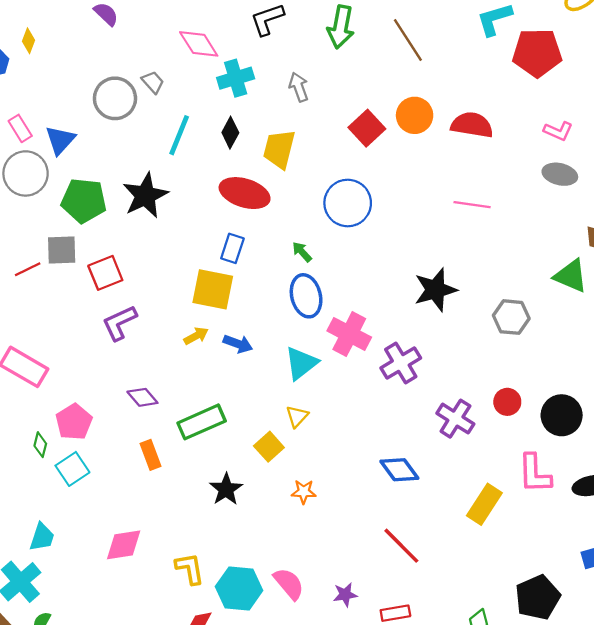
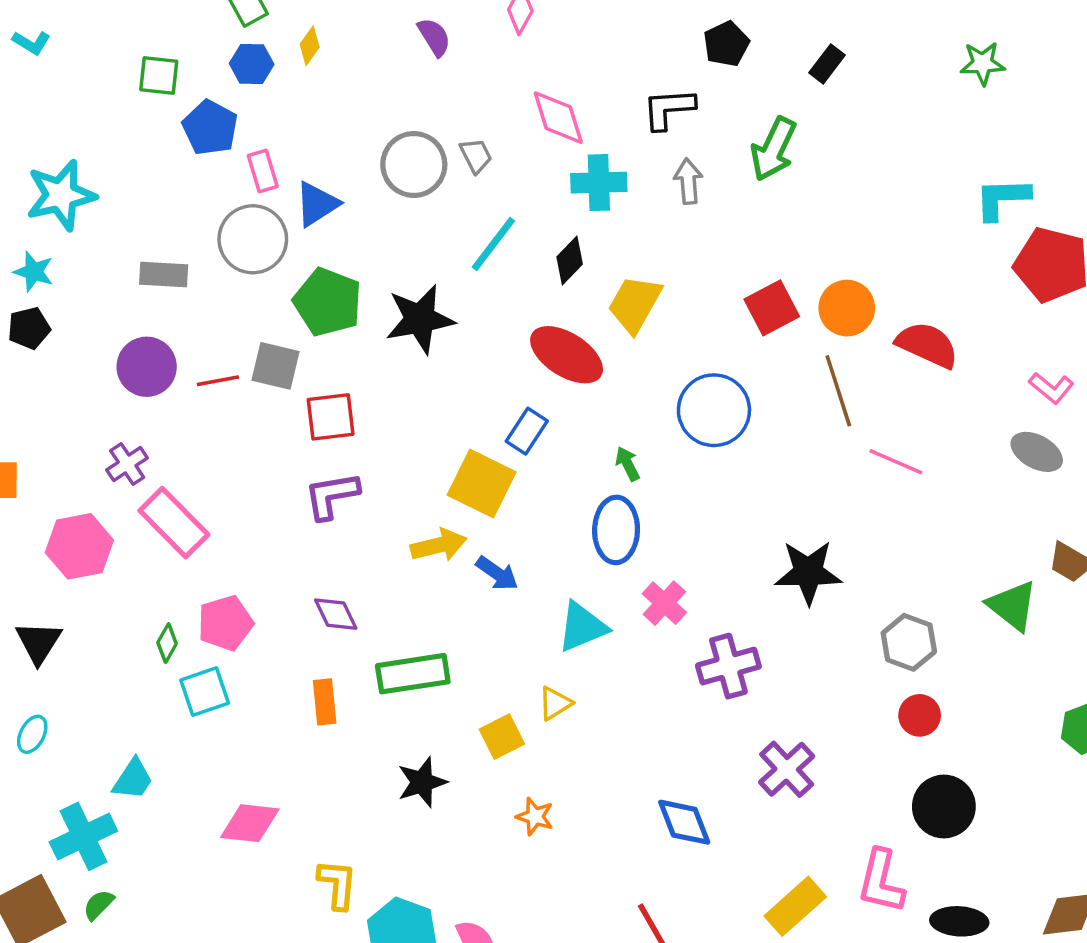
brown line: (408, 40) -> (838, 391), moved
gray arrow: (299, 87) -> (688, 181), moved
pink cross: (349, 334) -> (664, 603), size x0.7
yellow arrow: (196, 336) -> (439, 545), size x1.4
red circle: (507, 402) -> (920, 715), moved

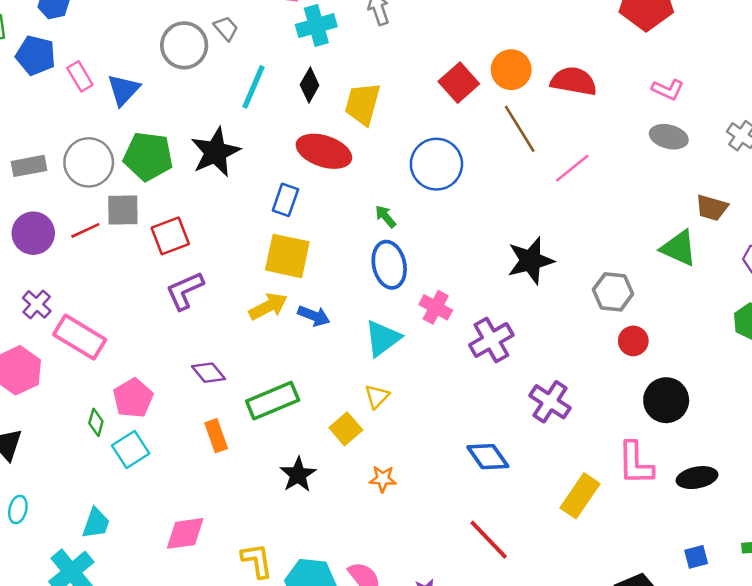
gray circle: (253, 239) -> (89, 162), moved
blue rectangle: (527, 431) -> (285, 200), moved
pink line: (896, 462) -> (572, 168), turned -48

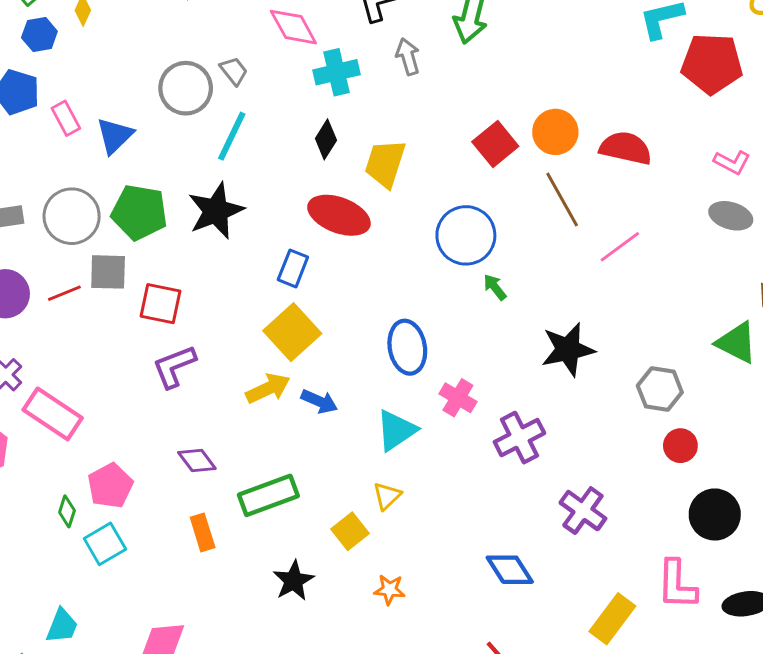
cyan line: (254, 87) -> (232, 136), moved
green arrow: (386, 217) -> (495, 287), moved
red square: (170, 236) -> (160, 304), turned 30
yellow square: (287, 256) -> (292, 332), turned 33

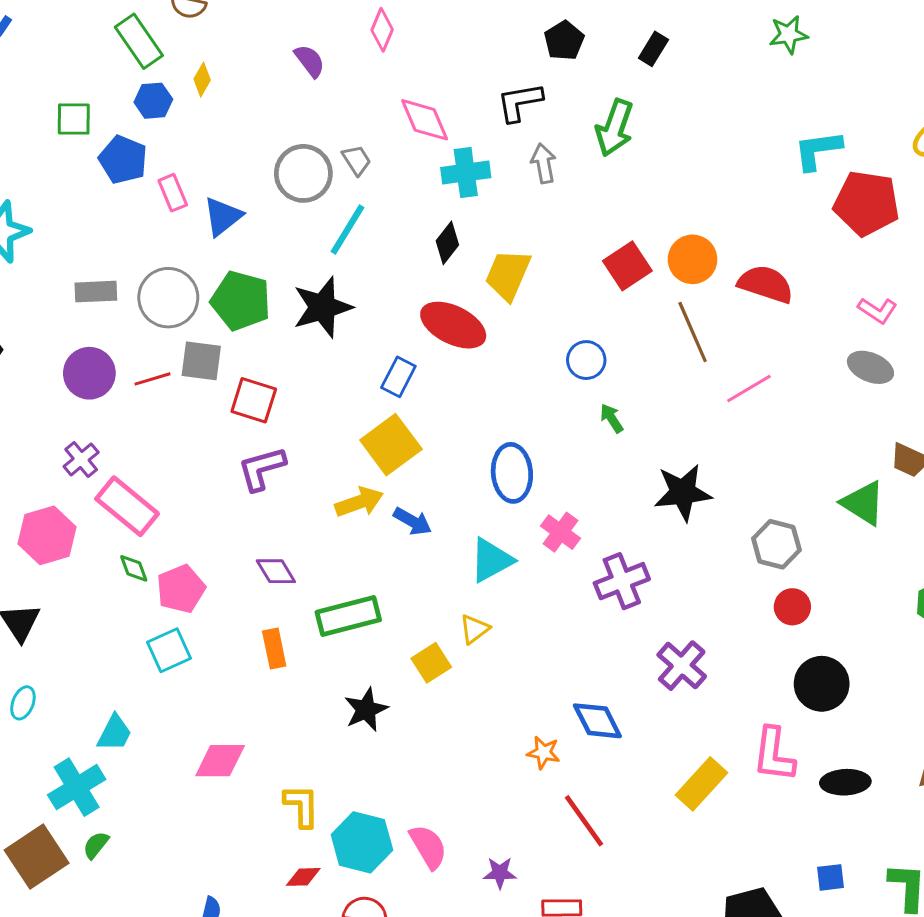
blue circle: (466, 235) -> (586, 360), size x0.6
green diamond: (67, 511) -> (134, 568), moved, turned -44
orange star: (389, 590) -> (544, 753), moved

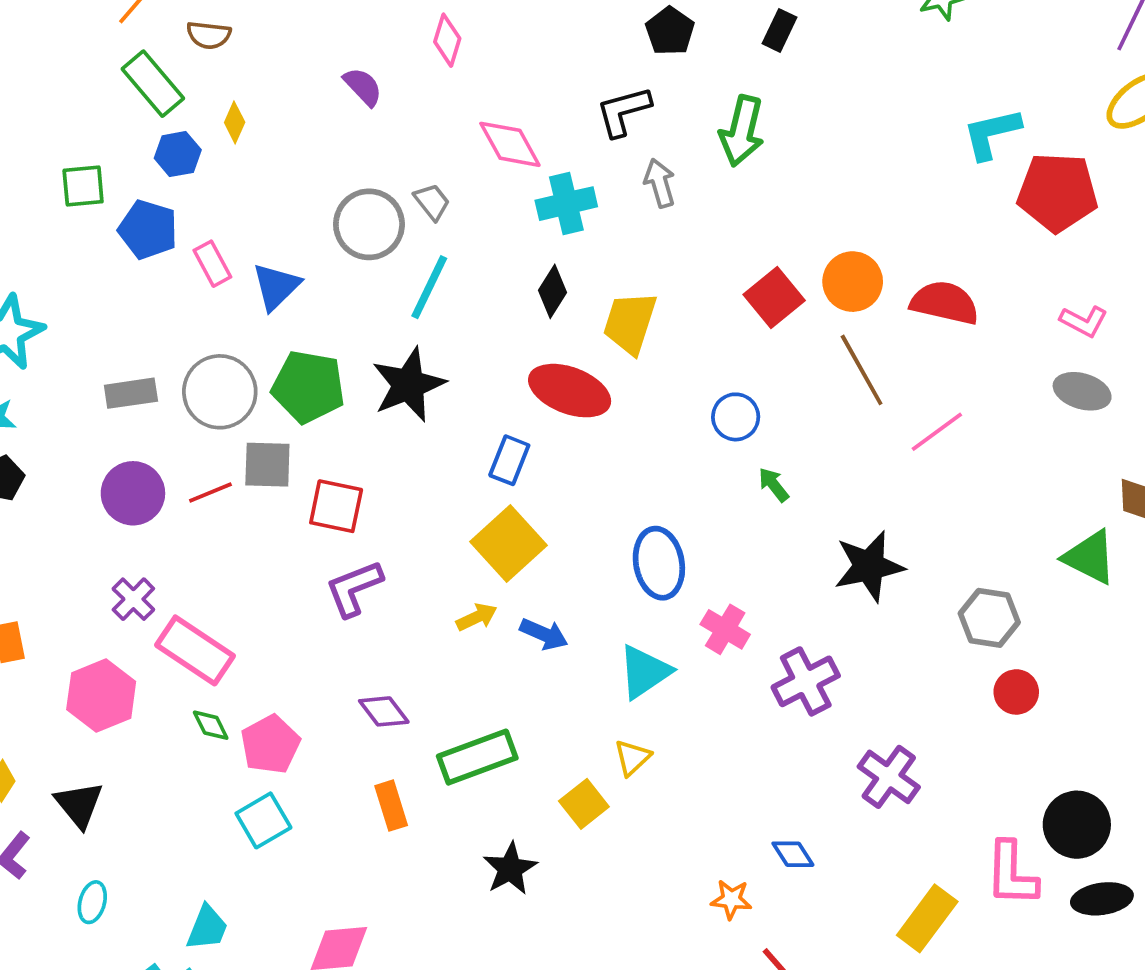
yellow arrow: (359, 502) -> (477, 617), size x0.7
black circle: (822, 684) -> (1077, 825), moved
blue diamond: (597, 721) -> (793, 854), size x0.7

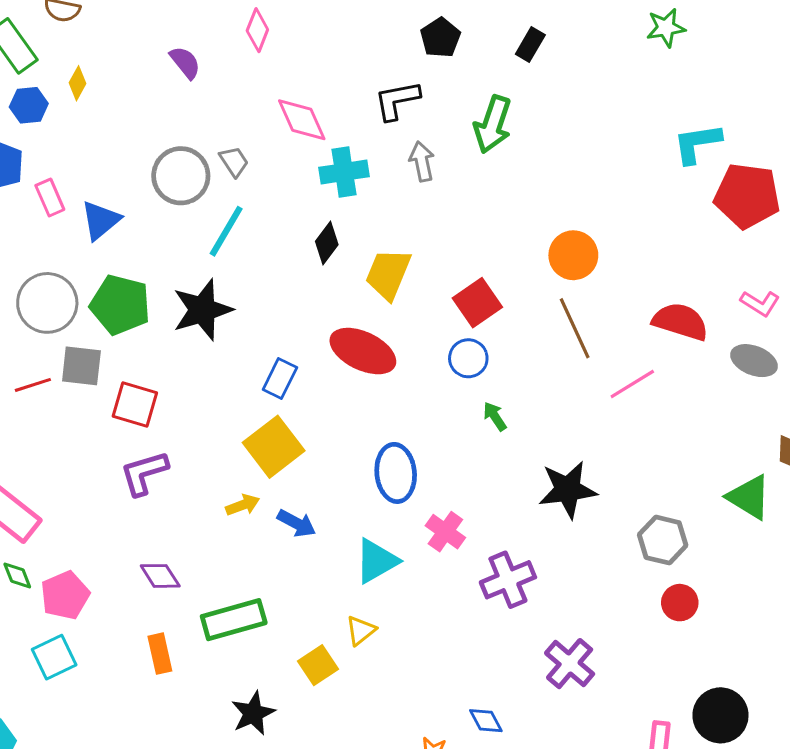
red square: (774, 297) -> (477, 303), moved
red semicircle: (945, 303) -> (680, 322), moved
red ellipse: (570, 391) -> (363, 351), moved

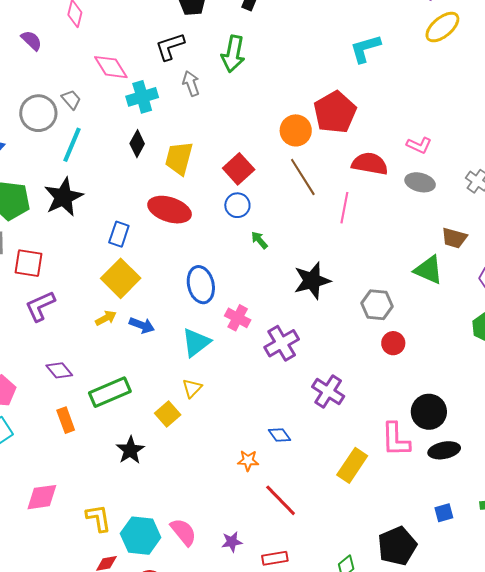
red pentagon: (747, 196) -> (335, 112), moved, turned -30
pink line: (632, 384) -> (344, 208), turned -40

